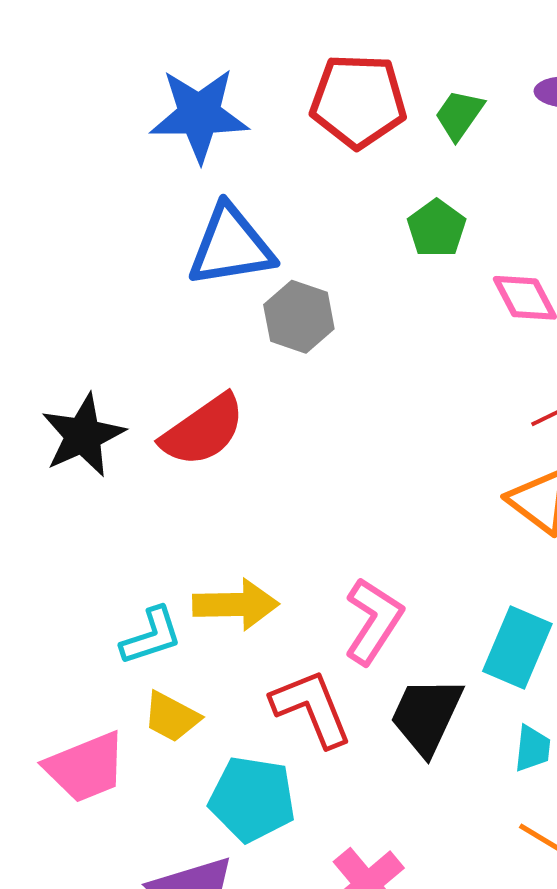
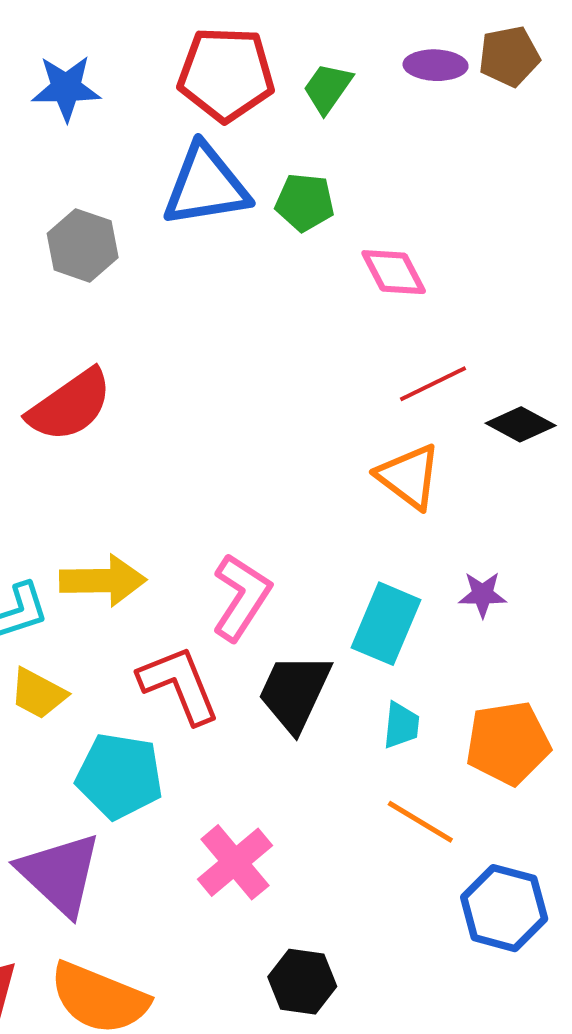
blue star: (199, 115) -> (66, 88), size x0.7
green pentagon: (437, 228) -> (305, 202), turned -30
blue triangle: (231, 246) -> (206, 186), moved
gray hexagon: (299, 317) -> (83, 245), moved

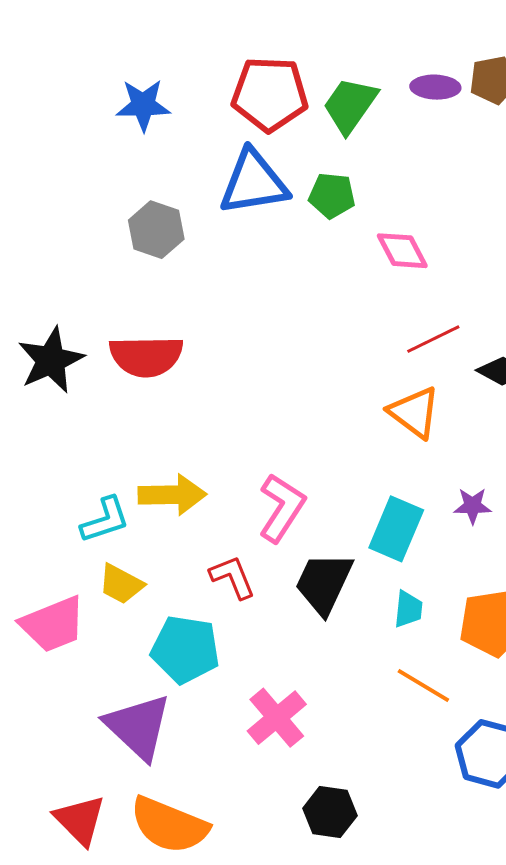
green trapezoid: (328, 88) -> (350, 105), size x1.4
red semicircle: (70, 405) -> (146, 356), turned 34
red L-shape: (179, 685) -> (233, 577), size x0.7

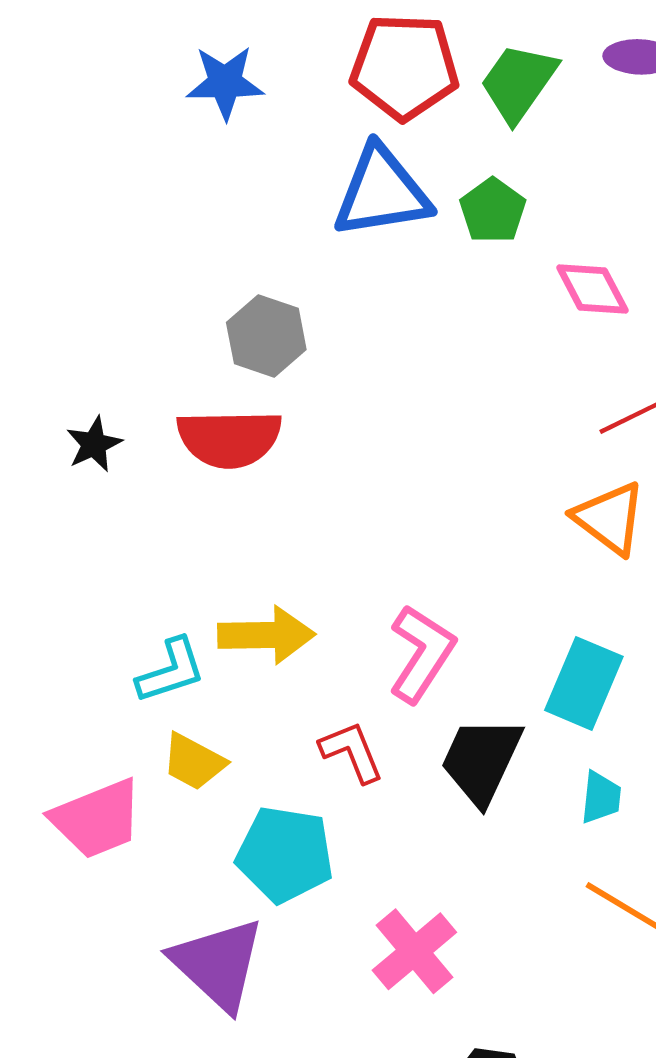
green pentagon: (332, 196) -> (493, 211), turned 30
gray hexagon: (156, 230) -> (266, 336), moved
black star: (51, 360) -> (94, 444), size x0.6

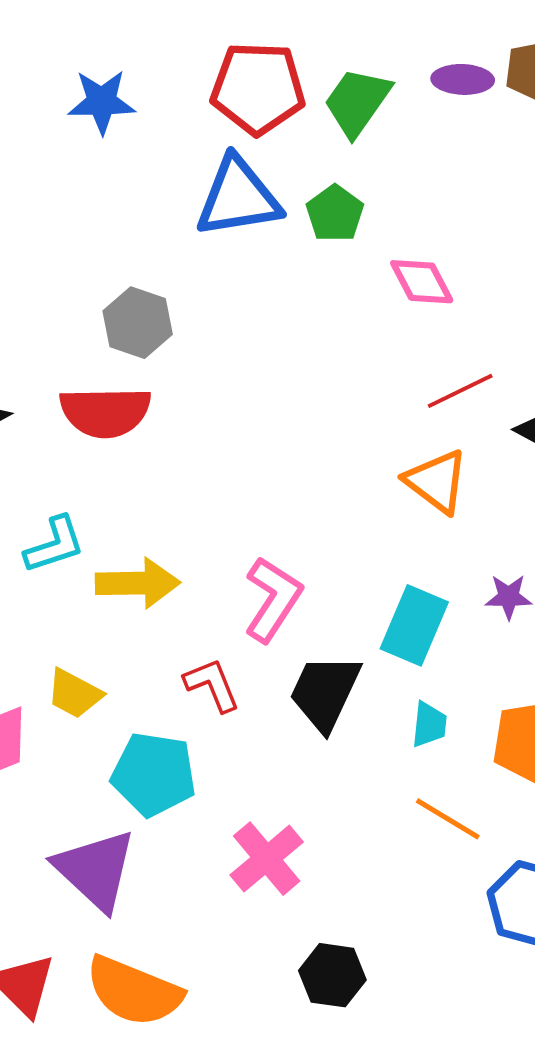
cyan L-shape: (171, 671) -> (54, 545), moved

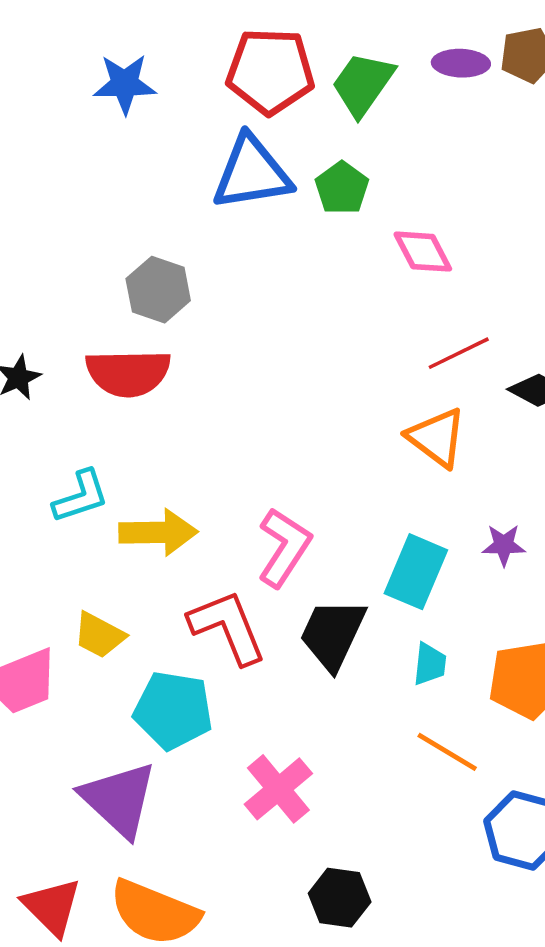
red L-shape: (212, 685) -> (228, 627), size x1.5

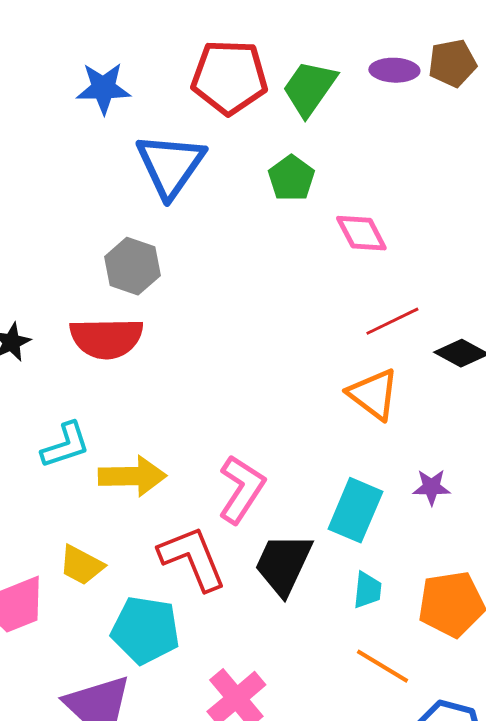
blue triangle: (252, 173) -> (170, 165), moved, turned -46

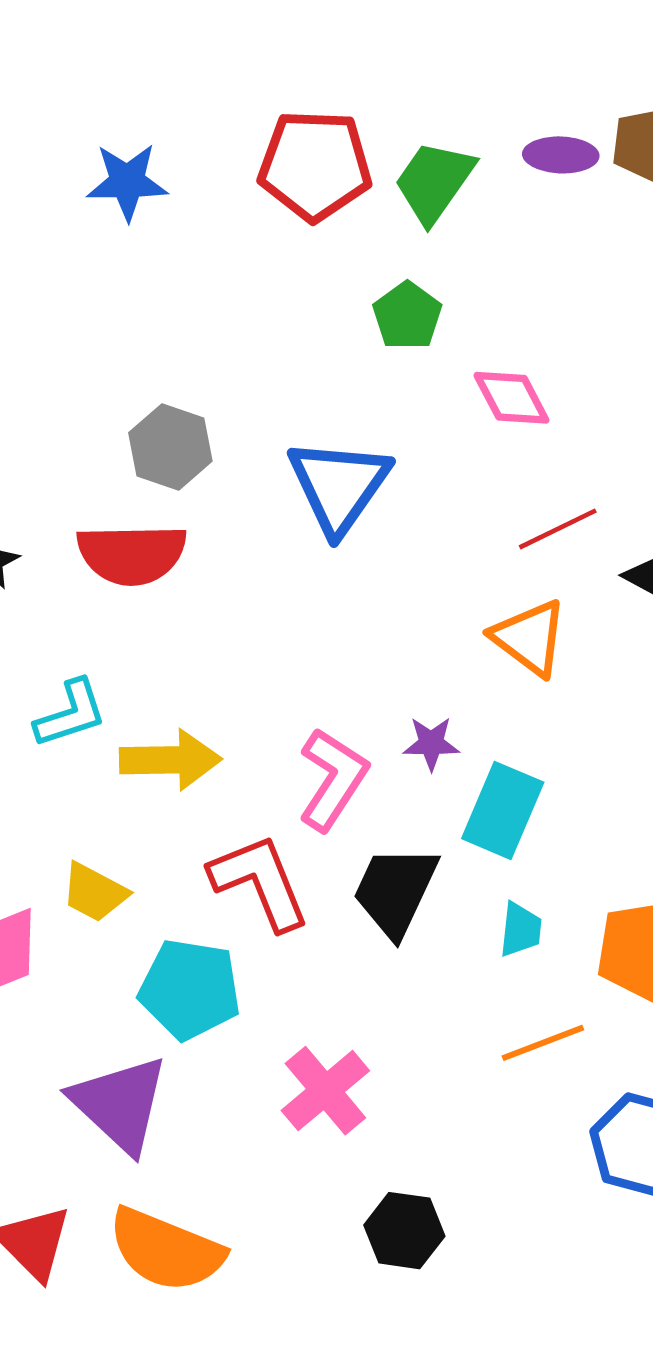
blue triangle: (170, 165) -> (339, 486), moved
purple star: (431, 487) -> (431, 743), moved
orange line: (382, 666) -> (543, 1043), turned -52

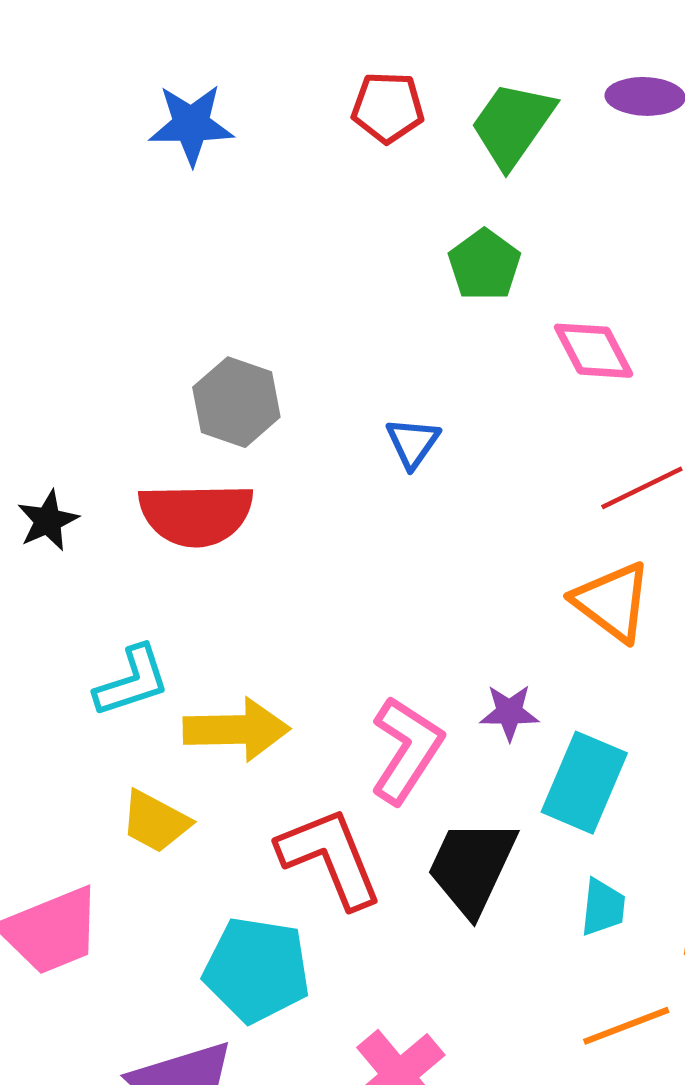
red pentagon: (315, 165) -> (388, 107), size x0.6
blue triangle: (339, 486) -> (413, 443), size x0.5
yellow trapezoid: (94, 892) -> (155, 822), moved

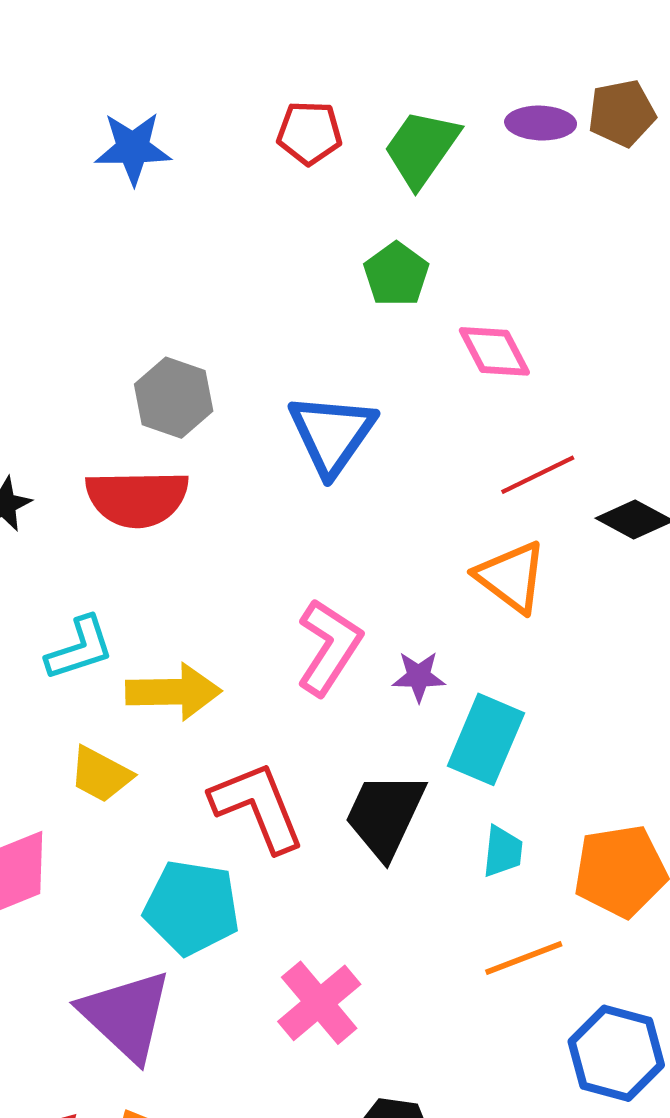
blue triangle: (413, 443) -> (332, 434), size x1.8
pink L-shape: (406, 750) -> (329, 647), moved

